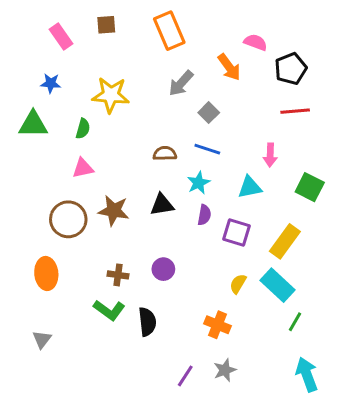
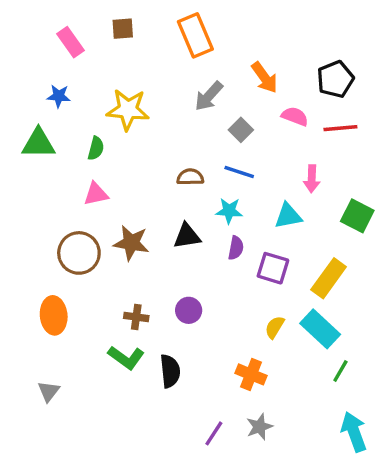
pink semicircle: (256, 42) -> (295, 116), moved
cyan star: (198, 183) -> (229, 211), turned 30

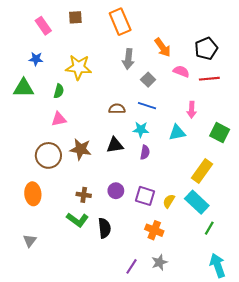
gray arrow: (209, 96) -> (128, 59), turned -36
purple square: (273, 268) -> (145, 196), moved

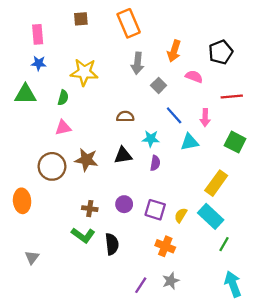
pink rectangle: (43, 26) -> (38, 34), moved, turned 30
orange arrow: (163, 48) -> (174, 51), turned 54
red line: (209, 79) -> (232, 97), moved
blue line: (147, 106) -> (174, 115), moved, turned 30
orange ellipse: (33, 194) -> (22, 201), moved

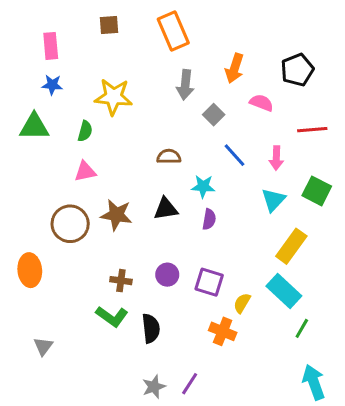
cyan triangle: (190, 142) -> (273, 200), moved, turned -36
yellow semicircle: (181, 215) -> (242, 303), moved
gray star: (171, 281) -> (154, 387), moved

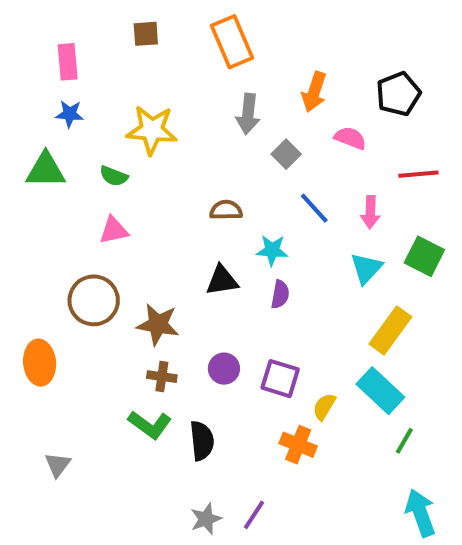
green semicircle: (85, 131) -> (114, 176), turned 96
brown star: (116, 215) -> (158, 324), moved

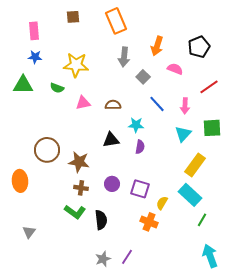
red line: (418, 174) -> (209, 87), turned -30
pink triangle: (114, 230) -> (83, 103), moved
green square: (424, 256) -> (212, 128), turned -30

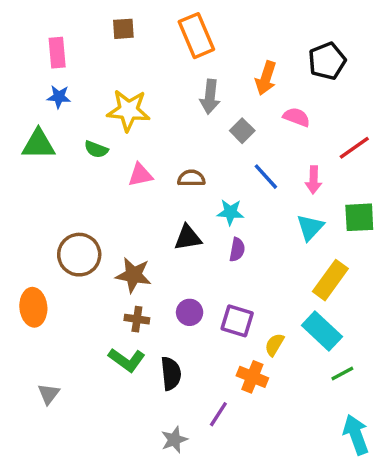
black pentagon: (199, 47) -> (327, 61), moved
green line: (202, 220) -> (342, 373), turned 32
purple line: (127, 257) -> (218, 414), moved

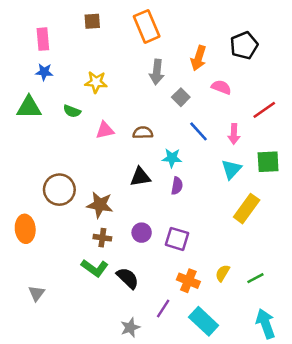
yellow star: (128, 110) -> (96, 82), size x0.7
cyan rectangle: (322, 331) -> (204, 321), moved
yellow semicircle: (274, 345) -> (223, 273), moved
black semicircle: (171, 373) -> (128, 278), turned -40

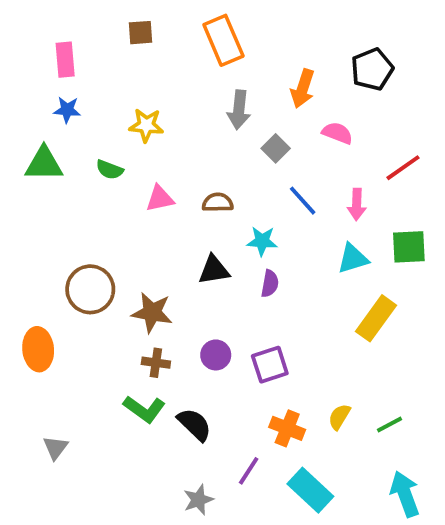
cyan triangle: (231, 169) -> (353, 258), turned 30
purple square: (177, 239) -> (270, 365), turned -35

